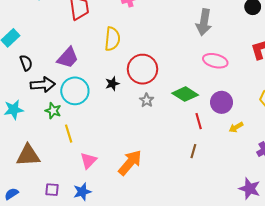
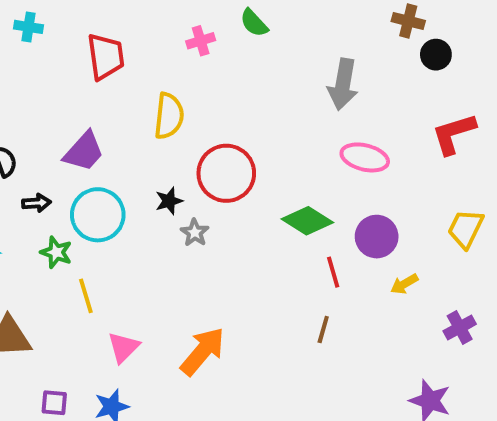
black arrow: (43, 85) -> (36, 203), size x0.6
gray star: (147, 100) -> (195, 233), moved

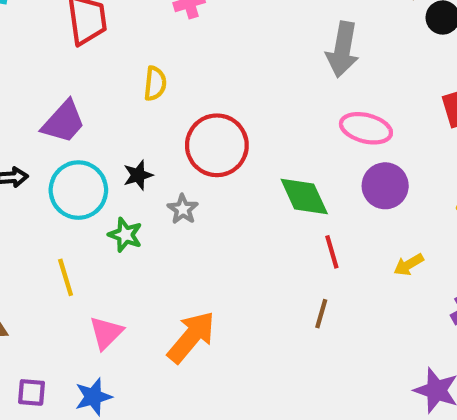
yellow semicircle: (169, 116) -> (155, 84), size x0.7
black star: (169, 201) -> (138, 175), moved
green diamond: (307, 221) -> (304, 196), turned 33
purple circle: (377, 237) -> (385, 186), moved
green star: (56, 252) -> (125, 235), moved

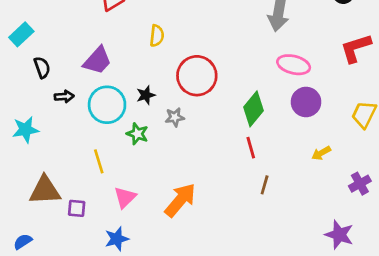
green diamond: (304, 196) -> (253, 109), turned 64
gray star: (183, 209) -> (175, 117), turned 30
red line: (332, 252) -> (251, 148), moved
purple square: (32, 392) -> (77, 208), moved

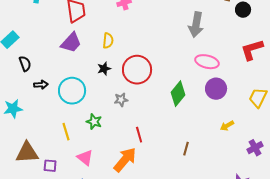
purple trapezoid: (97, 61) -> (71, 43), moved
black star: (146, 95) -> (104, 69), moved
green star: (137, 134) -> (94, 122), moved
red line: (251, 148) -> (139, 135), moved
pink triangle: (125, 197) -> (85, 158), turned -36

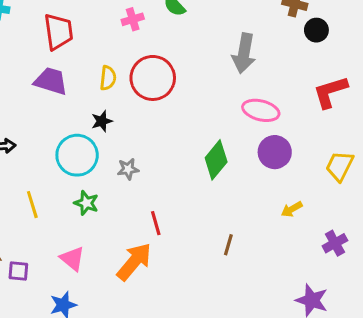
purple trapezoid: (71, 43) -> (51, 81), turned -115
red circle: (137, 70) -> (153, 78), moved
cyan circle: (72, 91) -> (77, 155), moved
yellow line: (66, 132) -> (32, 205), moved

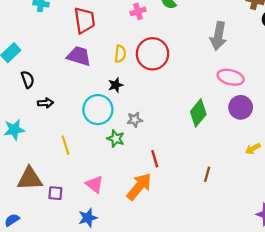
green star: (86, 203) -> (116, 139), moved

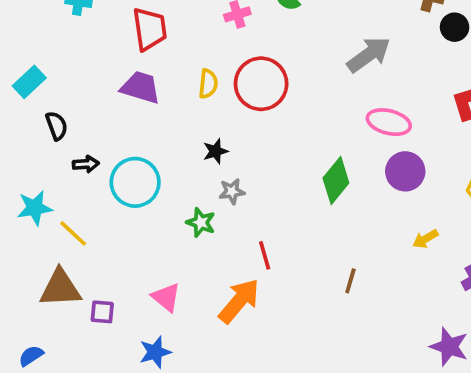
gray arrow: (218, 36) -> (369, 55), turned -136
black star: (116, 85) -> (215, 151), moved
cyan circle: (98, 110) -> (135, 182), moved
yellow line: (66, 145) -> (73, 233), moved, turned -30

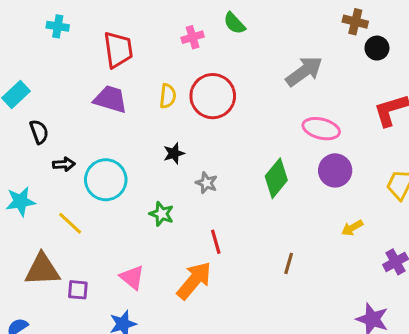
gray star: (232, 191) -> (206, 183), moved, turned 30
yellow line: (73, 233) -> (70, 223), moved

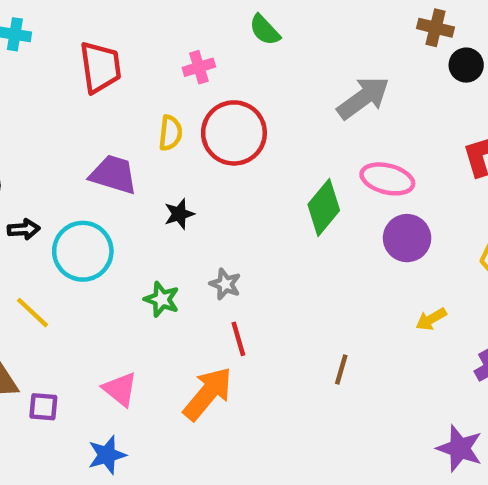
pink cross: (193, 37) -> (199, 67), moved
purple trapezoid: (110, 99) -> (113, 175), moved
green diamond: (276, 178) -> (324, 207), moved
gray star: (206, 183) -> (225, 284), moved

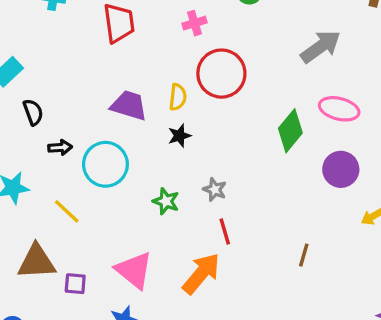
yellow semicircle: (170, 133) -> (178, 97), moved
purple circle: (407, 238) -> (341, 169), moved
pink triangle: (120, 389) -> (134, 270), size x1.4

